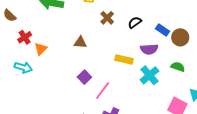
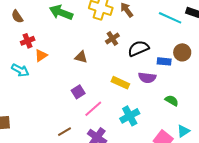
black semicircle: (135, 22) -> (138, 48), size x1.5
blue rectangle: (163, 30) -> (164, 61), turned -40
brown circle: (180, 37) -> (182, 52), moved
cyan cross: (149, 75) -> (130, 116), moved

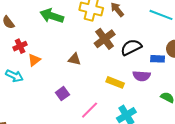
brown cross: (112, 38) -> (105, 39), size x1.5
purple square: (78, 92) -> (62, 94), moved

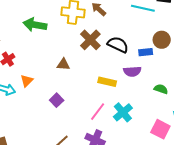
black semicircle: (131, 47) -> (118, 45), turned 60
orange triangle: (34, 60) -> (27, 81), moved
pink line: (90, 110) -> (98, 112), moved

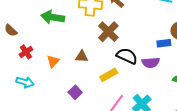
black semicircle: (118, 45) -> (127, 56), moved
orange triangle: (27, 81) -> (53, 61), moved
yellow rectangle: (107, 82) -> (109, 75), moved, turned -42

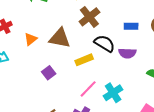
blue rectangle: (164, 43) -> (131, 26), moved
brown triangle: (82, 56) -> (60, 38), size x1.6

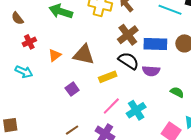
brown cross: (89, 17) -> (128, 35), moved
blue rectangle: (131, 26) -> (155, 44), size x1.6

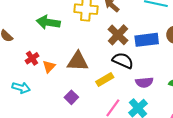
red cross: (29, 42) -> (32, 58), moved
purple semicircle: (151, 71) -> (144, 82), moved

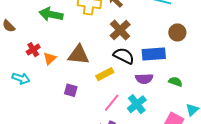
blue rectangle: (147, 40) -> (154, 54), moved
purple square: (71, 97) -> (71, 90), turned -32

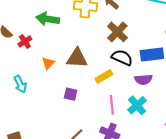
red cross: (33, 50) -> (25, 41), moved
cyan arrow: (21, 78) -> (20, 84), turned 48
pink line: (112, 103) -> (112, 105), turned -42

